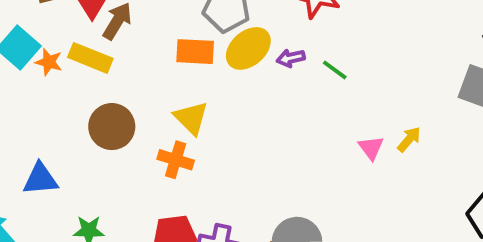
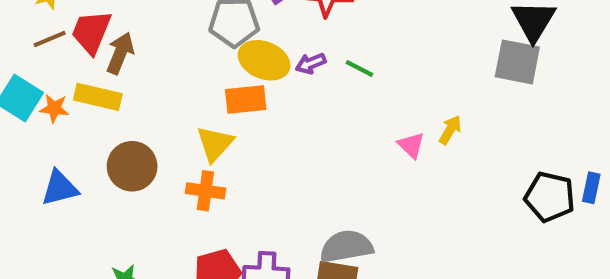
yellow ellipse: (248, 48) -> (264, 60), turned 72
orange rectangle: (195, 52) -> (246, 99), moved
yellow triangle: (191, 118) -> (215, 144), turned 36
blue triangle: (40, 179) -> (60, 188), moved

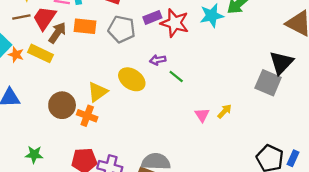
yellow ellipse: (264, 60) -> (132, 79), moved
green line: (360, 68) -> (176, 76), moved
orange rectangle: (246, 99) -> (85, 26), moved
brown circle: (132, 166) -> (62, 105), moved

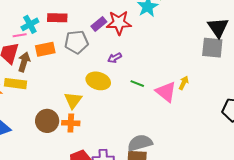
green line: (176, 76) -> (137, 84), moved
pink triangle: (202, 115) -> (166, 92), size x1.6

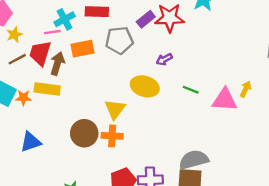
pink triangle: (166, 92) -> (225, 100), turned -35

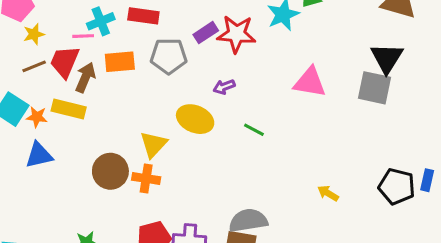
yellow arrow: (246, 89) -> (328, 193), moved, turned -91
pink triangle: (225, 100) -> (310, 82), moved
blue triangle: (31, 142) -> (39, 155), moved

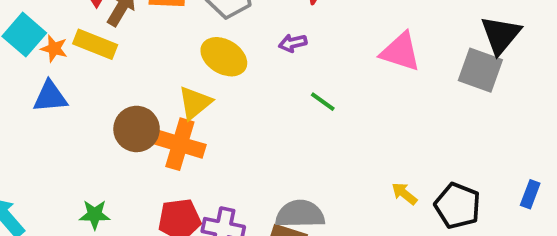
yellow ellipse: (195, 119) -> (224, 57), moved
orange cross: (146, 179) -> (180, 144), size x1.4
black pentagon: (397, 186) -> (458, 206), moved

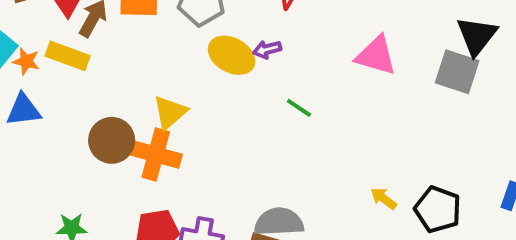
yellow ellipse: (224, 57) -> (232, 55), moved

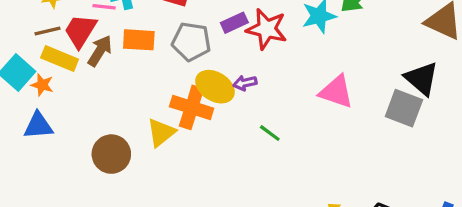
black triangle: (477, 36) -> (422, 79), turned -30
yellow rectangle: (68, 56) -> (60, 59), moved
orange cross: (156, 155) -> (192, 107), moved

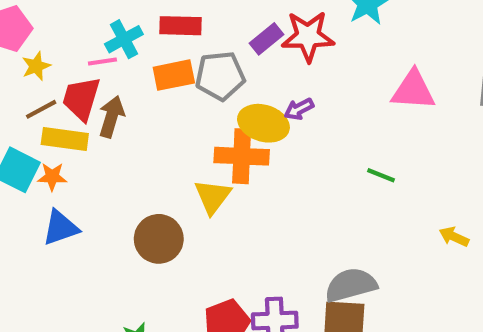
orange rectangle: (139, 40) -> (174, 75), moved
green line: (270, 133) -> (381, 175), moved

